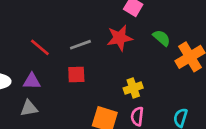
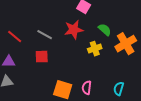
gray line: (80, 45) -> (45, 35), turned 49
yellow cross: (133, 88) -> (95, 49), moved

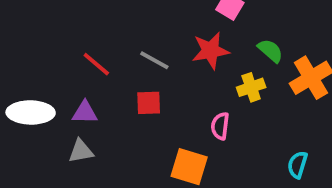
pink semicircle: (87, 88) -> (220, 126), moved

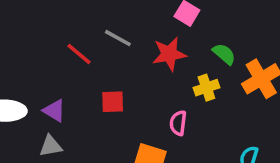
gray line: (154, 60) -> (118, 38), moved
red line: (96, 64) -> (79, 54), moved
purple triangle: (85, 112) -> (54, 111), turned 30

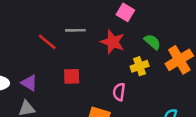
gray line: (118, 38) -> (75, 30), turned -30
red star: (169, 54) -> (113, 42), turned 30

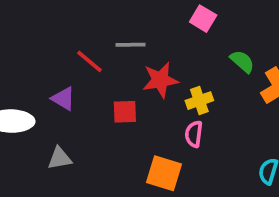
red star: (113, 42) -> (160, 80), moved, turned -30
yellow cross: (140, 66) -> (199, 101), moved
purple triangle: (29, 83) -> (63, 99), moved

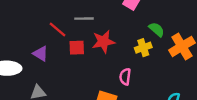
yellow cross: (199, 101) -> (143, 48), moved
red square: (125, 112) -> (77, 48), moved

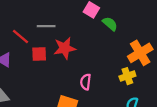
green semicircle: (157, 29) -> (110, 24), moved
yellow cross: (143, 48) -> (127, 76), moved

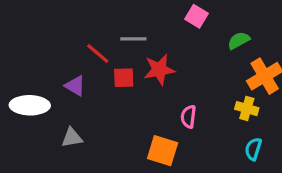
green semicircle: (110, 24) -> (239, 40), moved, turned -70
yellow cross: (127, 76) -> (247, 109), turned 35

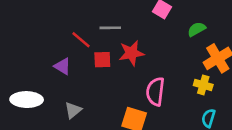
white ellipse: (30, 105) -> (27, 100), moved
pink semicircle: (188, 117) -> (155, 92), size x1.5
gray triangle: (72, 138) -> (73, 110), moved, turned -30

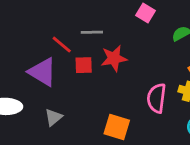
purple triangle: (62, 66) -> (42, 72), size x1.6
pink semicircle: (155, 92) -> (157, 98), moved

